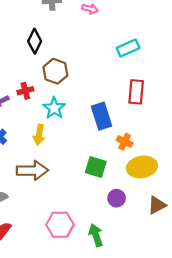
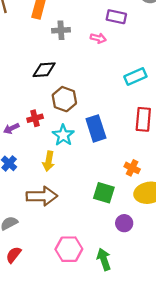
black diamond: (35, 41) -> (44, 70), turned 60
blue rectangle: (102, 116) -> (96, 128), moved

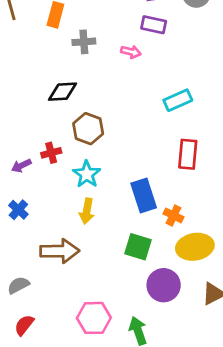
blue rectangle: (96, 128) -> (144, 196), moved
yellow arrow: (49, 161) -> (87, 211), moved
purple circle: (124, 223) -> (164, 285), size x1.5

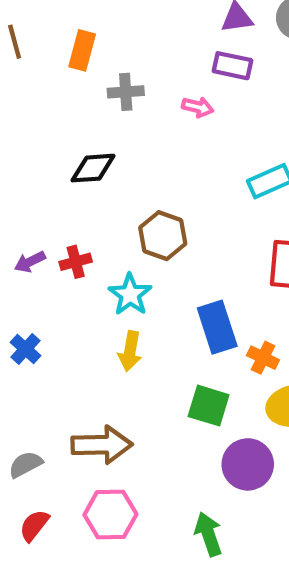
brown hexagon: (88, 129) -> (163, 236), moved
purple arrow: (21, 166) -> (30, 262), moved
brown arrow: (60, 251) -> (102, 445), moved
pink hexagon: (94, 318) -> (110, 515), moved

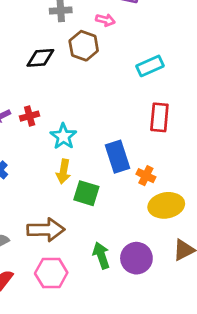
brown hexagon: (163, 236) -> (84, 46), moved
green square: (209, 406) -> (86, 193), moved
purple circle: (248, 464) -> (136, 258), moved
green arrow: (209, 534) -> (101, 255), moved

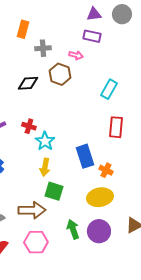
cyan rectangle: (150, 66) -> (109, 89), turned -36
red cross: (30, 116) -> (29, 126), moved, turned 32
green square: (86, 193) -> (54, 191), moved
yellow ellipse: (166, 205) -> (100, 197), moved

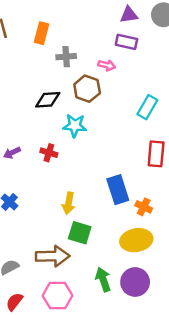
cyan star: (45, 141) -> (75, 126), moved, turned -30

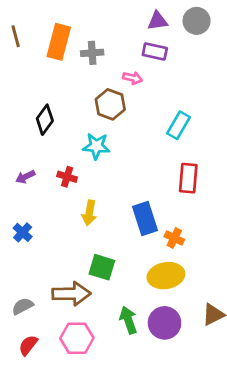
orange rectangle: (41, 33) -> (59, 42), size x1.4
gray cross: (66, 57) -> (92, 53), moved
black diamond: (48, 100) -> (45, 120), moved, turned -50
yellow arrow: (69, 203) -> (89, 213), moved

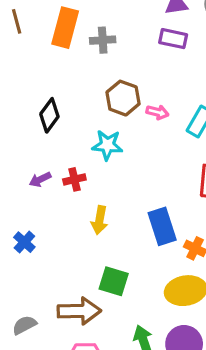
pink arrow: (133, 78) -> (157, 112), moved
purple arrow: (25, 177) -> (40, 179), moved
red cross: (67, 177) -> (74, 179), turned -30

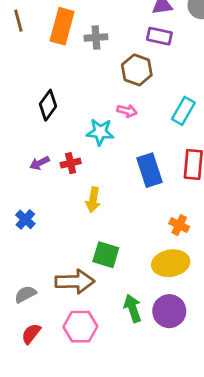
brown hexagon: (123, 98) -> (137, 70), moved
pink arrow: (157, 112) -> (127, 111), moved
blue rectangle: (162, 226) -> (150, 170), moved

